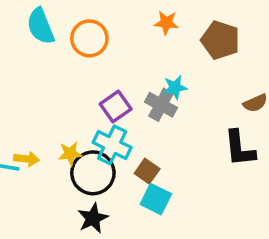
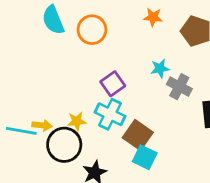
gray cross: (161, 105) -> (179, 87), moved
brown square: (147, 171) -> (138, 135), size x1.5
black circle: (93, 173) -> (64, 145), moved

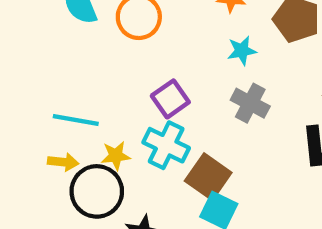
cyan star: (160, 68) -> (242, 51), moved
gray cross: (179, 87) -> (250, 103), moved
cyan line: (21, 131) -> (76, 120), moved

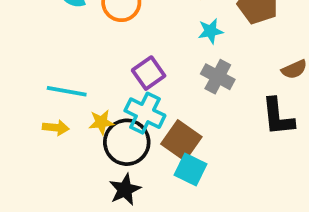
black circle: (97, 191) -> (127, 142), moved

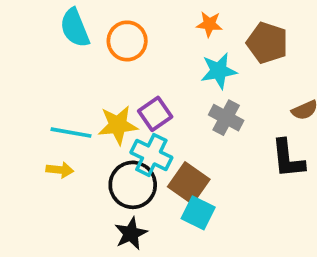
cyan star: (211, 31) -> (219, 71), size x1.4
yellow star: (101, 122) -> (118, 125), moved, size x1.5

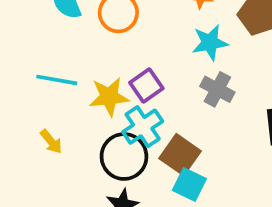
cyan line: (71, 133) -> (57, 80), moved
cyan cross: (151, 155) -> (143, 127), turned 30
yellow arrow: (60, 170) -> (51, 142), turned 45

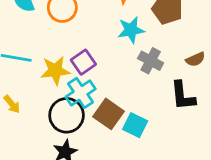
gray cross: (217, 89) -> (151, 61), moved
cyan square: (189, 185) -> (135, 125), moved

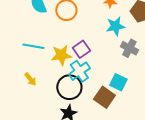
brown square: (109, 114) -> (104, 97), moved
cyan square: (135, 125) -> (118, 82), moved

